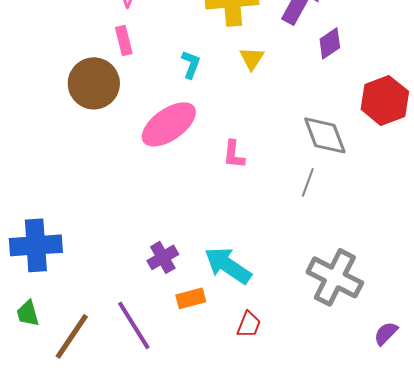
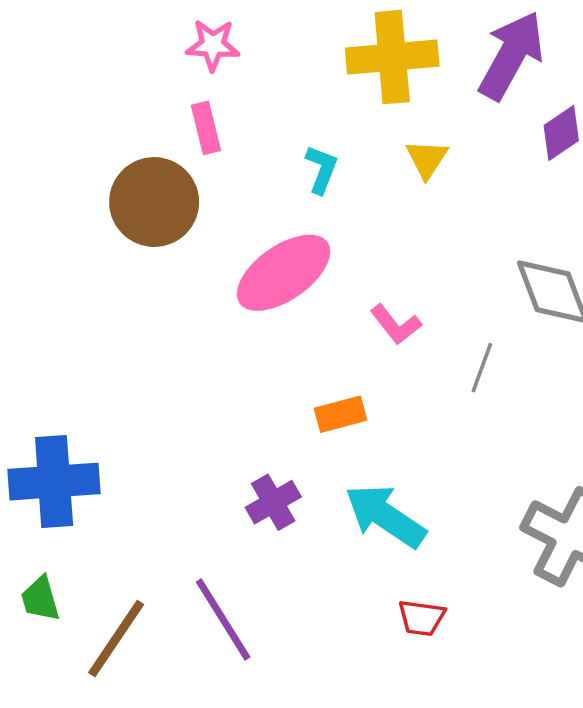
pink L-shape: (234, 154) -> (396, 325), turned -44
gray line: (308, 182) -> (482, 368), moved
orange rectangle: (191, 298) -> (340, 414), moved
red trapezoid: (249, 324) -> (422, 618), turned 76

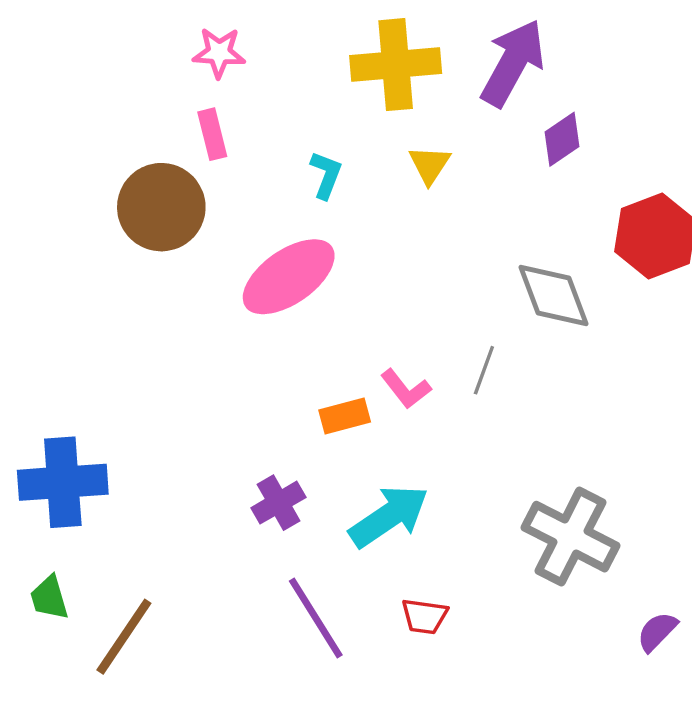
pink L-shape: (396, 325) -> (406, 389), moved
cyan arrow: (385, 516) -> (389, 516), turned 112
purple line: (223, 620) -> (316, 618), moved

